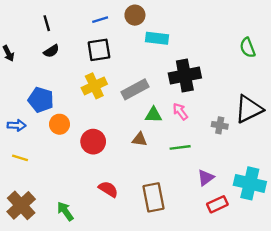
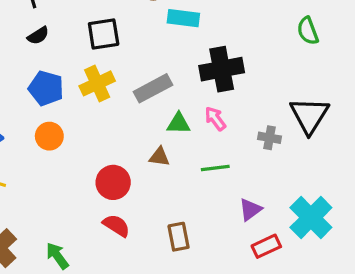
blue pentagon: (41, 100) -> (46, 88), moved
black triangle: (249, 109) -> (309, 115), turned -32
red circle: (93, 142) -> (113, 182), moved
cyan cross: (250, 183) -> (311, 218), turned 32
brown rectangle: (154, 197) -> (179, 237), size x0.7

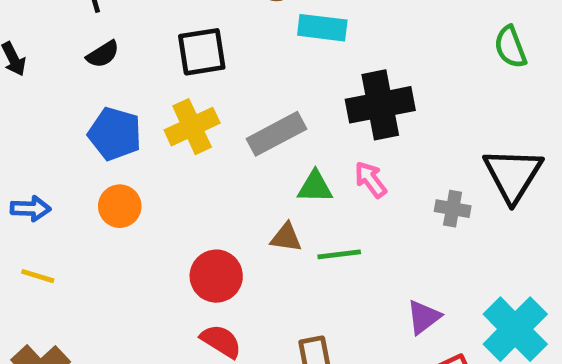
green line: (215, 168) -> (339, 254), moved

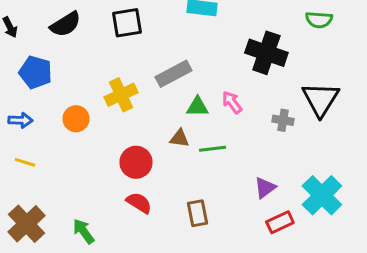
green semicircle: (510, 47) -> (319, 20), turned -65
black semicircle: (103, 54) -> (66, 24), size x1.5
black cross: (380, 105) -> (266, 53), moved, turned 30
yellow cross: (192, 127) -> (121, 95), moved
blue pentagon: (115, 134) -> (36, 72), moved

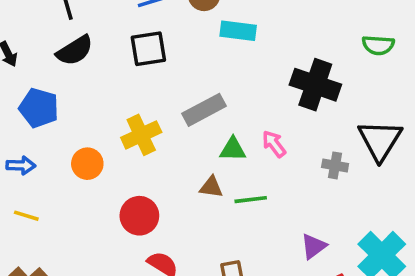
red circle: (136, 162) -> (139, 216), moved

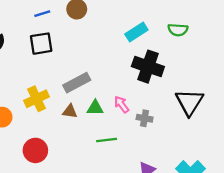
cyan rectangle: (238, 31) -> (136, 32), moved, turned -40
green semicircle: (378, 45) -> (178, 30), moved
gray cross: (335, 165) -> (145, 118), moved
brown triangle: (211, 187) -> (70, 111), moved

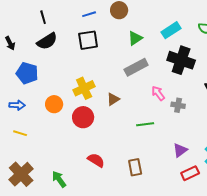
gray rectangle: (77, 83) -> (136, 67), moved
green triangle: (95, 108) -> (135, 38), moved, turned -35
brown triangle: (70, 111) -> (113, 99), turned -40
red circle: (35, 150) -> (83, 117), moved

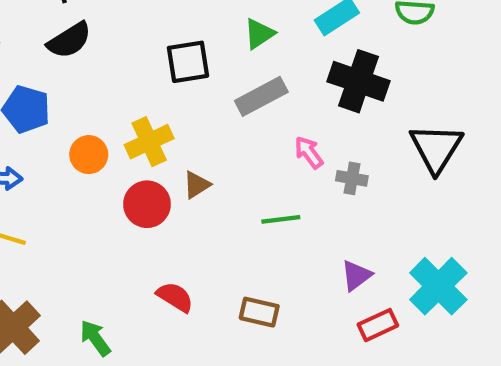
black square: (88, 40) -> (188, 62), moved
brown triangle: (113, 99) -> (197, 185), moved
orange circle: (54, 104) -> (89, 155), moved
brown rectangle: (135, 167) -> (259, 312), turned -66

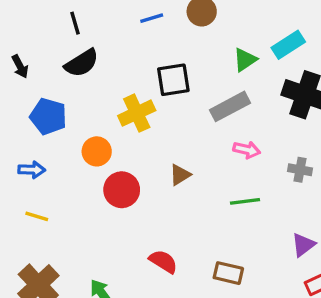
green triangle: (259, 34) -> (245, 60), moved
yellow cross: (149, 142) -> (137, 113), moved
pink arrow: (309, 152) -> (247, 150), moved, turned 140
red circle: (147, 204) -> (122, 190), moved

